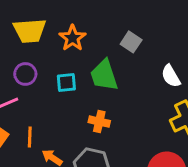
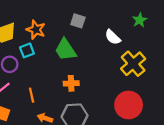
cyan square: (66, 83) -> (27, 50), moved
orange line: (30, 137) -> (32, 95), moved

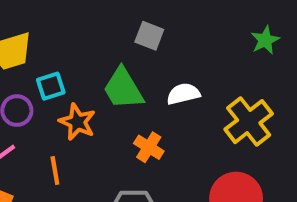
orange star: (36, 30) -> (77, 122), moved
white semicircle: (113, 37) -> (183, 94), moved, turned 119
orange cross: (71, 83) -> (149, 147), moved, turned 32

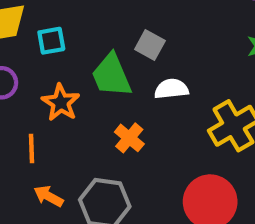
gray square: (149, 36) -> (150, 45), moved
cyan square: (51, 86) -> (51, 41), moved

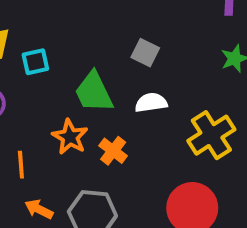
gray square: (150, 45) -> (145, 53), moved
orange star: (61, 103) -> (70, 137), moved

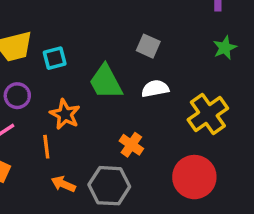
orange star: (70, 137) -> (65, 114), moved
orange cross: (113, 151) -> (131, 145), moved

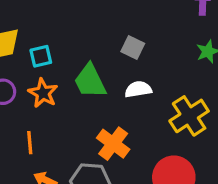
orange star: (65, 114) -> (43, 93), moved
orange cross: (131, 145) -> (113, 144), size x1.4

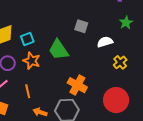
white semicircle: (138, 89) -> (105, 42), moved
yellow cross: (189, 116) -> (120, 62), size x0.6

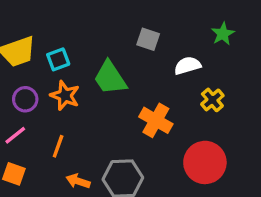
orange cross: (77, 85) -> (156, 120), moved
orange line: (28, 91) -> (58, 146), turned 32

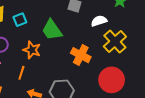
orange star: (65, 95) -> (32, 50), moved
yellow cross: (212, 100) -> (115, 42), size x1.6

